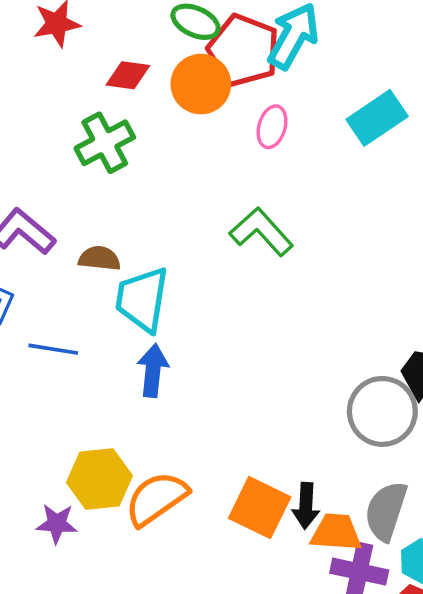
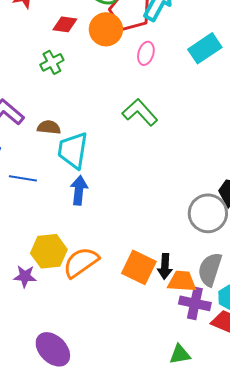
green cross: (105, 143) -> (52, 62), size x0.7

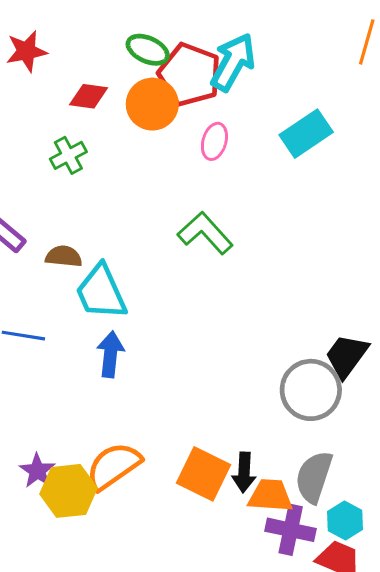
cyan trapezoid: (73, 150) -> (101, 292), turned -33
yellow hexagon: (49, 251) -> (68, 491), moved
purple star: (25, 276) -> (37, 471), moved, turned 30

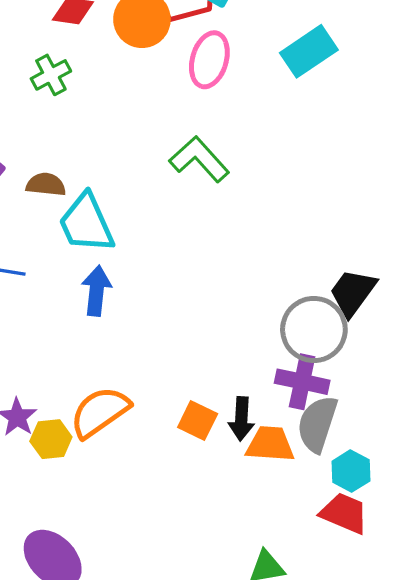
pink ellipse: (214, 141) -> (209, 60), size x1.4
orange square: (204, 474) -> (198, 420), size x0.7
yellow hexagon: (68, 491) -> (51, 439), size x0.7
purple cross: (291, 530) -> (302, 382), moved

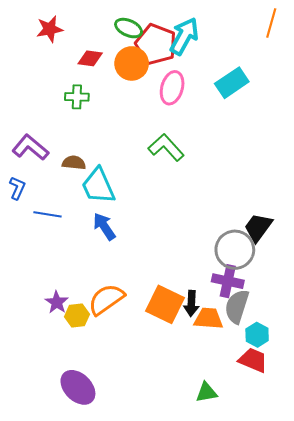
green cross: (51, 75) -> (77, 97), turned 30
blue arrow: (96, 291) -> (104, 226), turned -40
orange square: (198, 420) -> (165, 304), size x1.6

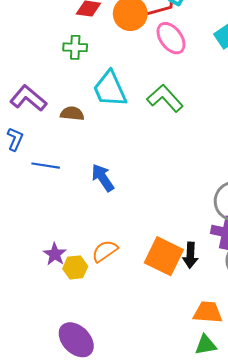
pink ellipse: (172, 88) -> (171, 38), turned -52
cyan trapezoid: (98, 186) -> (110, 89), moved
orange semicircle: (106, 299) -> (105, 251), size x0.7
orange trapezoid: (209, 319) -> (208, 312), moved

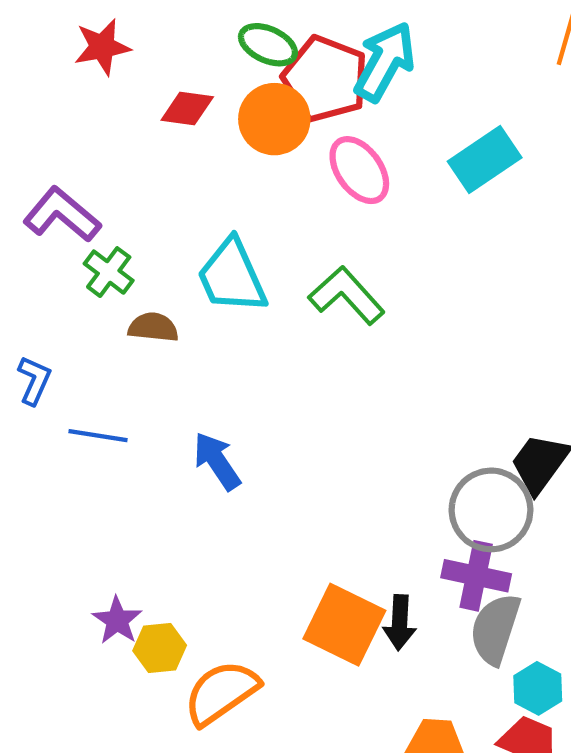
green cross: (75, 47) -> (109, 272), moved, turned 35
purple L-shape: (28, 98) -> (62, 215), moved
orange semicircle: (105, 251) -> (221, 693), moved, size x1.4

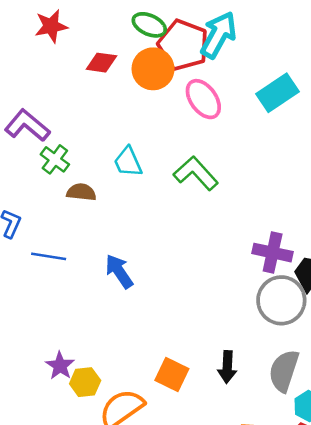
cyan trapezoid: (232, 276) -> (128, 162), size x0.7
purple cross: (476, 576) -> (273, 253), moved
orange square: (344, 625) -> (172, 375), moved, size x0.7

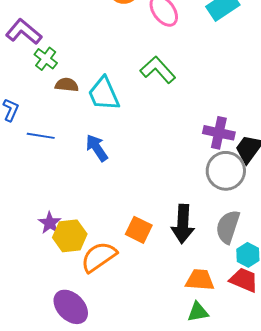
cyan trapezoid: (128, 162) -> (104, 94), moved, size x1.4
black arrow: (227, 367) -> (183, 224), size x1.5
yellow hexagon: (85, 382) -> (70, 236), size x1.4

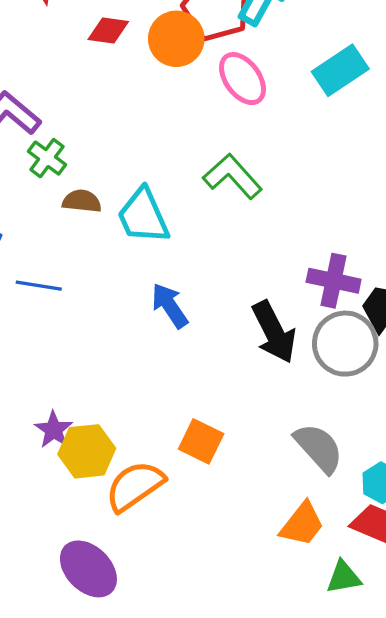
blue arrow: (97, 148) -> (170, 306), moved
black arrow: (183, 224) -> (274, 332), moved, turned -30
gray semicircle: (228, 227) -> (319, 448), moved, turned 120
orange trapezoid: (200, 280) -> (302, 524), turned 124
green triangle: (198, 312) -> (344, 577), moved

